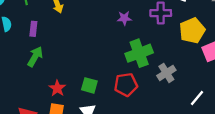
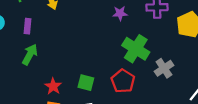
green cross: (139, 53) -> (136, 49), turned -36
red pentagon: (126, 85) -> (123, 81), turned -30

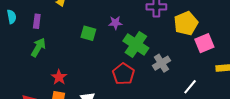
purple star: (120, 13) -> (115, 23), moved
green square: (86, 83) -> (88, 33), moved

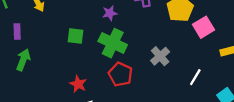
purple star: (115, 23) -> (110, 13), moved
green cross: (136, 44) -> (113, 43), moved
red star: (59, 77) -> (78, 84), moved

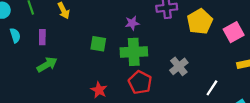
pink square: (204, 27) -> (234, 32), moved
green cross: (113, 43) -> (134, 52), turned -30
green arrow: (23, 60) -> (47, 65), turned 36

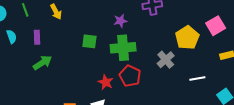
yellow pentagon: (200, 22) -> (187, 38), moved
white line: (212, 88) -> (197, 79), turned 49
red star: (99, 90) -> (106, 82), moved

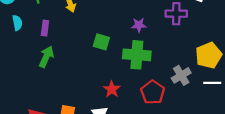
green arrow: (42, 63) -> (46, 57), turned -42
red pentagon: (130, 76) -> (153, 92), moved
white line: (197, 79) -> (212, 83), moved

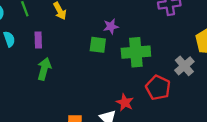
purple star: (139, 25) -> (111, 26), moved
red star: (112, 89) -> (125, 102), moved

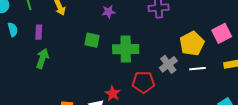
purple star: (111, 26) -> (109, 12), moved
red pentagon: (158, 88) -> (143, 82), turned -30

